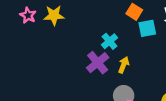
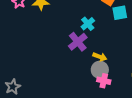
yellow arrow: (124, 65) -> (100, 57), moved, turned 88

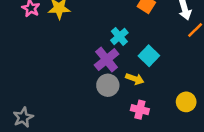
cyan square: (120, 13) -> (149, 56), moved, turned -35
gray circle: (100, 70) -> (108, 85), moved

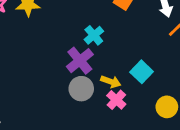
cyan square: (149, 56) -> (142, 72), moved
pink cross: (140, 110) -> (116, 100), moved, turned 30

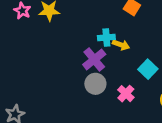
cyan cross: (94, 35) -> (106, 37), turned 35
yellow arrow: (111, 82) -> (121, 45), moved

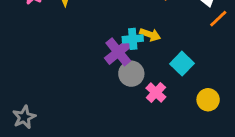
cyan cross: (106, 37) -> (133, 39), moved
gray circle: (95, 84) -> (131, 74), moved

